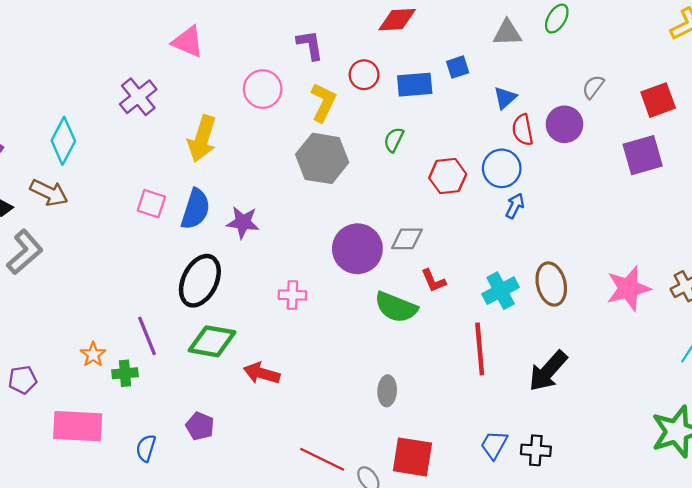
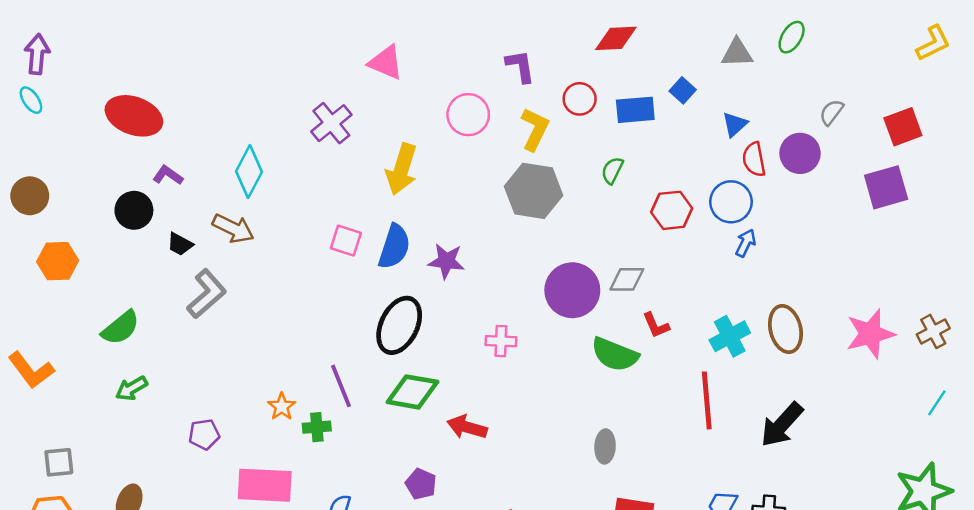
blue square: (458, 67) -> (683, 90), turned -30
purple pentagon: (200, 426) -> (421, 484), moved

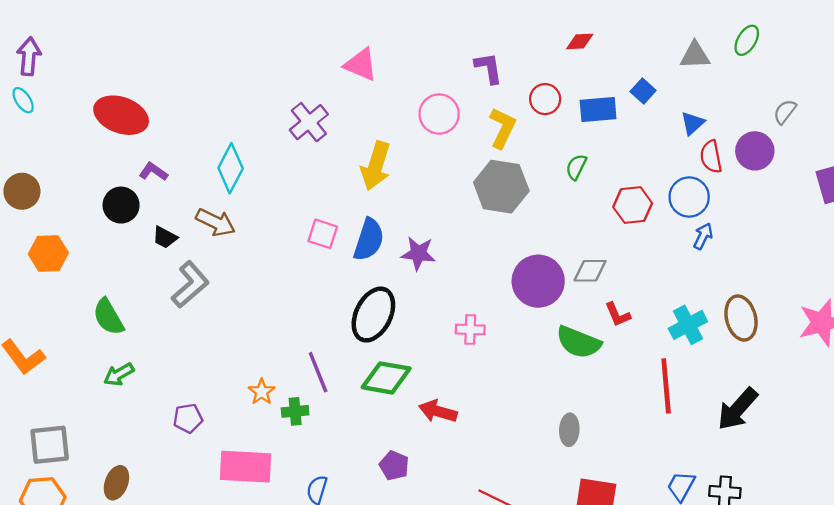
red diamond: (616, 38) -> (580, 41), size x0.7
green semicircle: (121, 328) -> (108, 317), turned 99
gray square: (59, 462) -> (50, 445), size x1.4

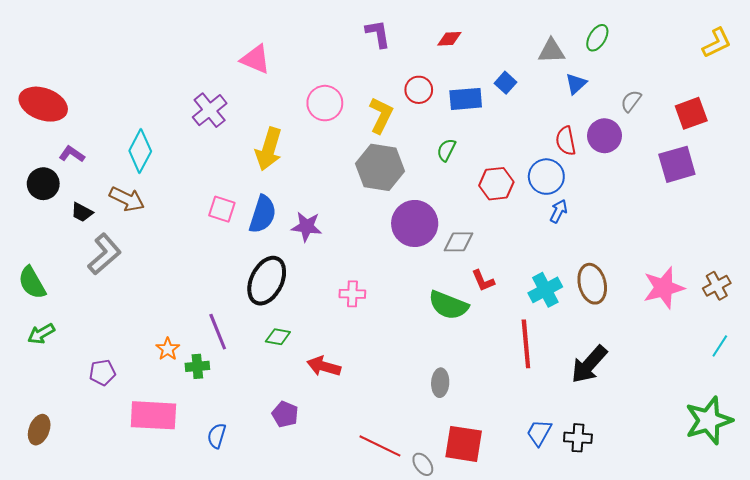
purple L-shape: (489, 68) -> (378, 34), moved
blue triangle: (693, 123) -> (576, 84), moved
purple circle: (538, 281) -> (415, 223), moved
green diamond: (386, 378) -> (278, 337), size x0.6

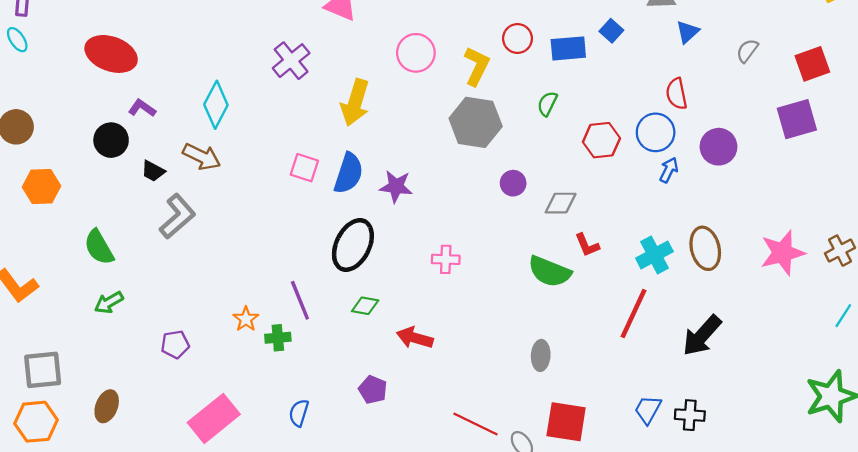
purple circle: (604, 136) -> (718, 147), moved
purple circle: (415, 223) -> (513, 183), size x0.5
red line: (526, 344) -> (633, 313), turned 30
pink rectangle: (153, 415) -> (214, 418), moved, turned -42

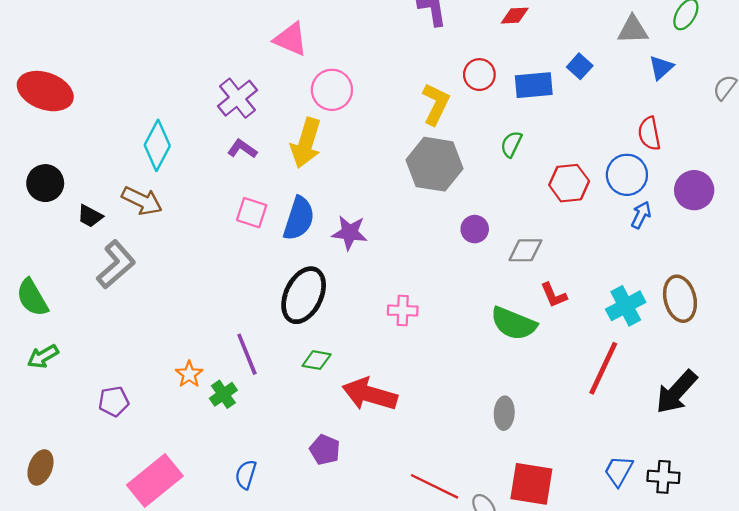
pink circle: (416, 53) -> (332, 90), moved
purple L-shape: (142, 108) -> (242, 149), moved
green cross: (278, 338) -> (223, 394), turned -30
red arrow: (415, 338) -> (370, 394), size x1.4

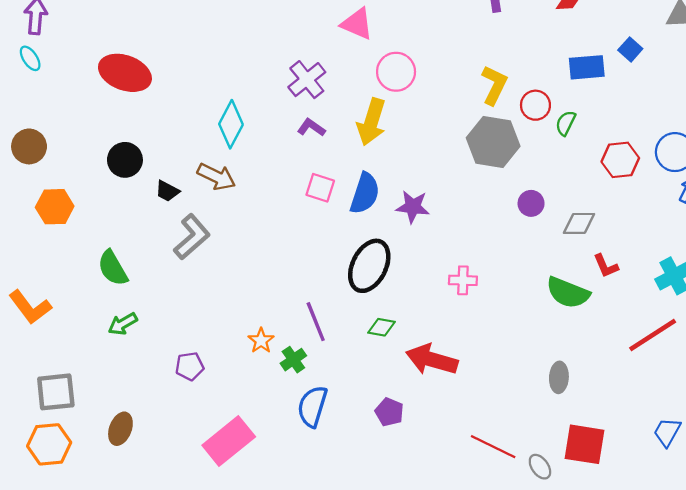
red circle: (479, 75) -> (535, 105), moved
red line: (603, 368) -> (653, 335), turned 32
blue semicircle: (246, 475) -> (312, 406), moved, size x1.5

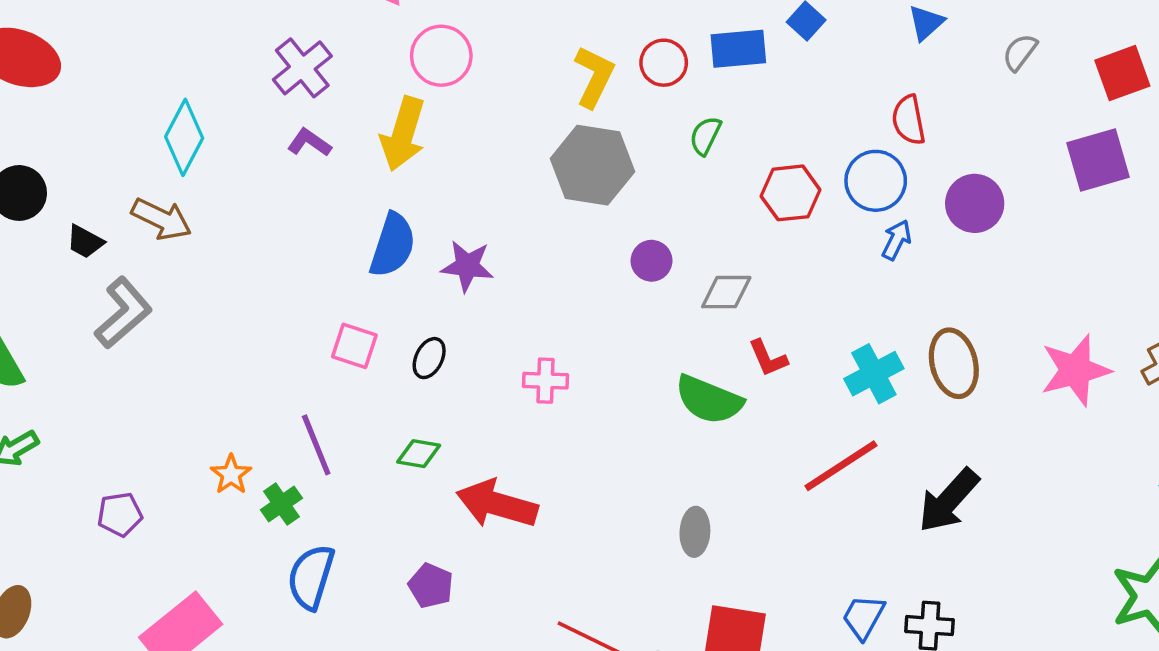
red circle: (535, 105) -> (664, 63), moved
pink square: (320, 188) -> (354, 346), moved
black ellipse: (369, 266) -> (429, 358), moved, size x0.5

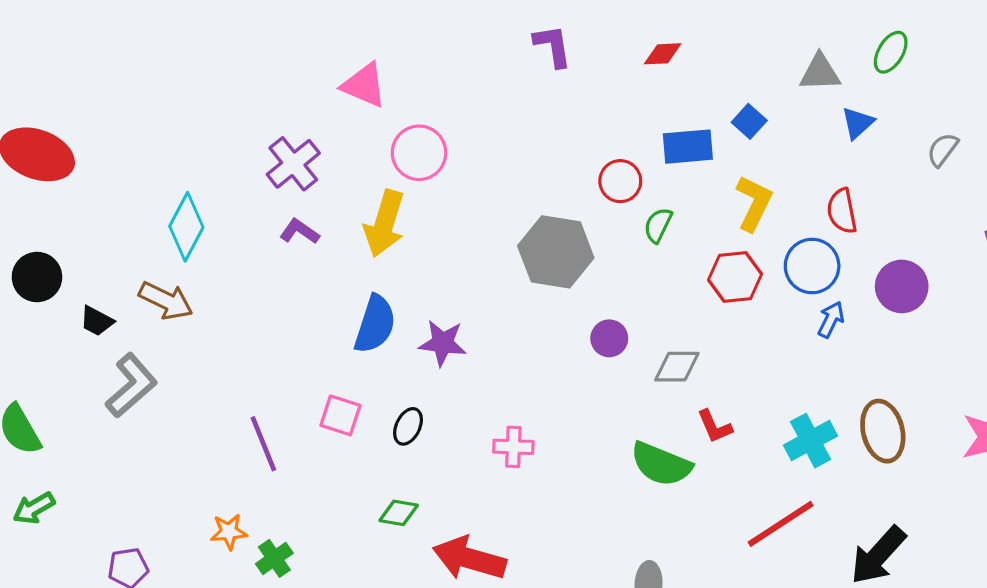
red circle: (664, 63) -> (620, 181), moved
yellow L-shape: (594, 77) -> (754, 203), moved
purple line: (316, 445) -> (263, 444), moved
orange star: (231, 474) -> (229, 532), turned 30

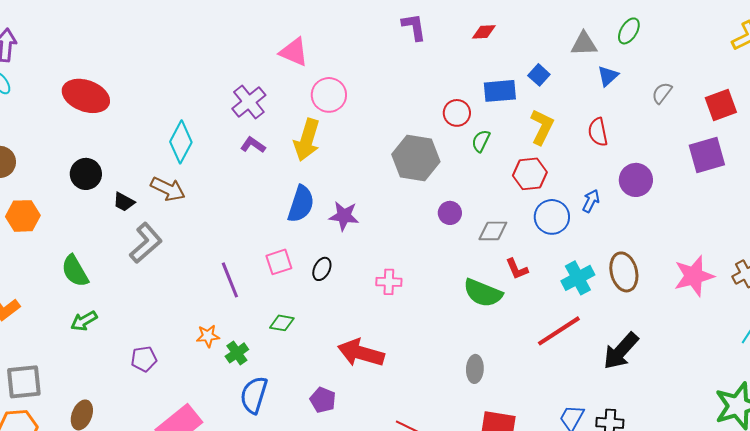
blue circle: (812, 266) -> (552, 217), moved
pink square: (340, 415) -> (279, 262), turned -36
green diamond: (399, 513) -> (282, 323), moved

